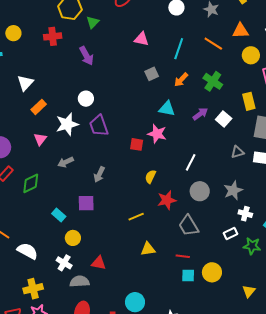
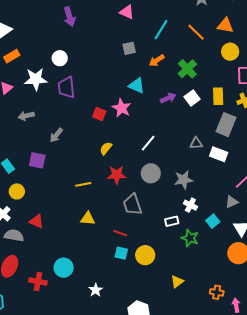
white square: (224, 119) -> (192, 98), moved

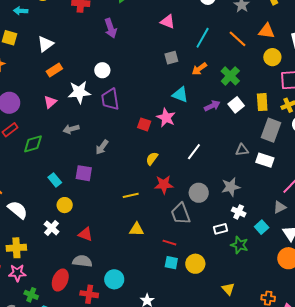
gray circle: (151, 173) -> (199, 193), moved
gray semicircle: (14, 235) -> (82, 261), moved
yellow triangle: (177, 282) -> (228, 289), turned -32

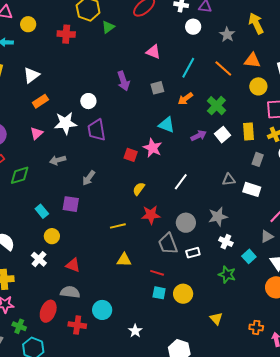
purple arrow: (111, 28) -> (123, 81), moved
gray rectangle: (271, 130) -> (258, 159), size x0.6
white rectangle: (221, 229) -> (193, 253), moved

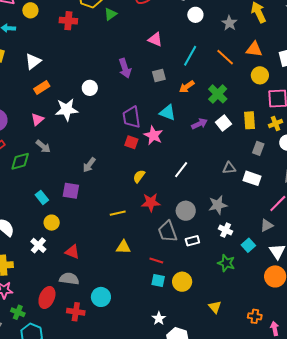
purple trapezoid: (97, 130) -> (132, 117), moved
gray arrow: (58, 160) -> (43, 146), moved, turned -126
white star: (135, 331) -> (159, 318), moved

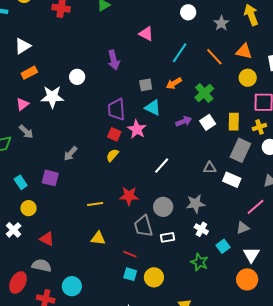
gray square: (159, 75) -> (146, 85), moved
gray rectangle: (258, 148) -> (240, 150), size x1.6
yellow semicircle: (139, 176) -> (112, 155), moved

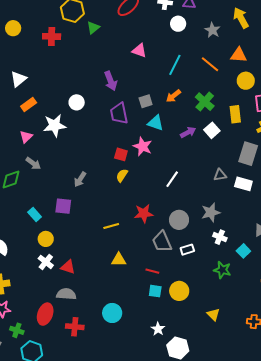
purple trapezoid: (116, 109) -> (119, 113), moved
yellow rectangle: (234, 122) -> (235, 114), moved
white cross: (14, 230) -> (46, 262), moved
cyan circle: (72, 286) -> (112, 313), moved

